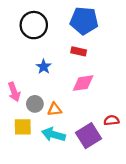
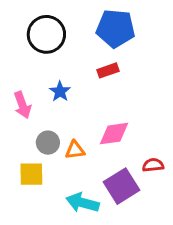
red rectangle: (79, 51) -> (108, 70), turned -32
pink diamond: (83, 83) -> (114, 134), moved
pink arrow: (14, 92) -> (22, 105), moved
cyan arrow: (53, 135) -> (82, 203), moved

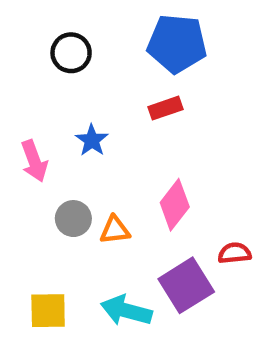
black circle: (46, 34) -> (71, 53), size x0.7
pink diamond: (114, 134) -> (175, 205), turned -44
yellow square: (31, 174) -> (48, 311), moved

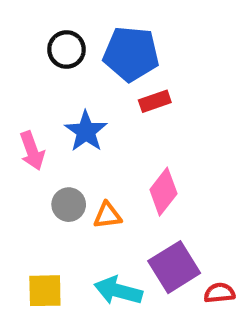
blue pentagon: (177, 44) -> (131, 54), moved
blue star: (92, 140) -> (86, 131), size x1.4
red semicircle: (235, 253) -> (219, 293), moved

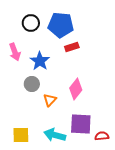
pink arrow: (32, 151) -> (15, 52), moved
gray circle: (69, 205) -> (32, 84), moved
orange triangle: (107, 215) -> (50, 100), turned -40
purple square: (174, 267) -> (81, 124), turned 35

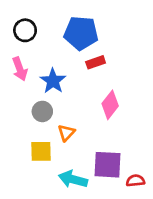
black circle: (31, 23) -> (25, 30), moved
pink diamond: (76, 89) -> (110, 105), moved
yellow square: (21, 135) -> (41, 151), moved

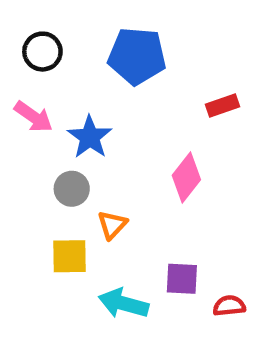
red rectangle: (96, 62) -> (222, 106), moved
pink arrow: (20, 69) -> (33, 117), turned -35
purple square: (107, 165) -> (182, 279), size x0.7

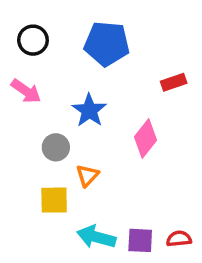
blue star: (90, 137) -> (89, 110), moved
purple square: (182, 279) -> (140, 240), moved

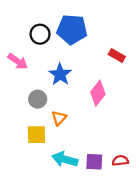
black circle: (33, 40) -> (40, 34), moved
red rectangle: (174, 82) -> (117, 55), turned 49

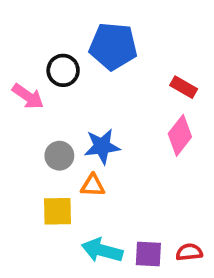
black circle: (40, 34) -> (63, 70), moved
blue star: (60, 74) -> (102, 146), moved, turned 30
pink diamond: (98, 93) -> (180, 135), moved
orange triangle: (59, 118) -> (93, 185), turned 49

